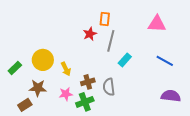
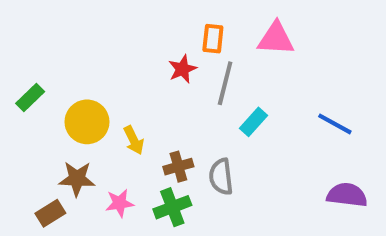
pink triangle: (157, 24) -> (276, 39), moved
green rectangle: (15, 68) -> (30, 98), moved
pink star: (66, 94) -> (119, 203), moved

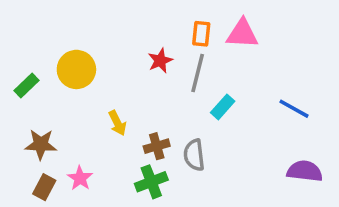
orange rectangle: (213, 39) -> (201, 34), moved
yellow circle: (87, 122) -> (76, 69), moved
brown star: (77, 179) -> (41, 144), moved
pink star: (119, 203) -> (80, 178), moved, turned -30
brown rectangle: (50, 213) -> (44, 187), turned -30

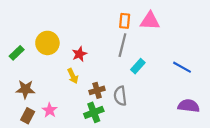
red star: (160, 61) -> (79, 54), moved

